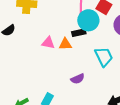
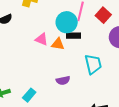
cyan circle: (88, 20) -> (67, 22), moved

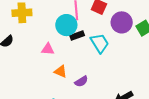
orange triangle: (58, 44) -> (60, 72), moved, turned 32
cyan trapezoid: (93, 64) -> (100, 43), moved

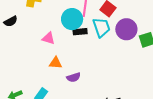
cyan trapezoid: (100, 43) -> (101, 27), moved
orange triangle: (60, 72) -> (56, 63), turned -32

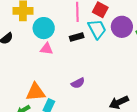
cyan circle: (72, 19) -> (44, 28), moved
orange triangle: (56, 63) -> (36, 92), moved, size x1.5

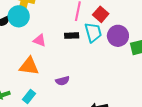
cyan circle: (44, 28) -> (19, 16), moved
orange triangle: (36, 92) -> (29, 66), moved

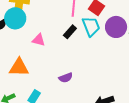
black rectangle: (72, 36) -> (70, 32), turned -40
orange triangle: (29, 66) -> (19, 67), moved

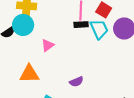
black rectangle: (70, 32) -> (81, 25), moved, turned 48
pink triangle: (39, 40) -> (48, 45), turned -48

